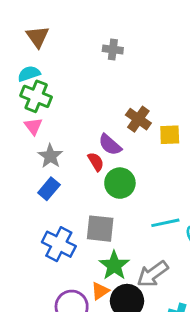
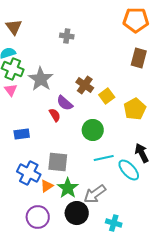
yellow square: (170, 135) -> (107, 96), turned -35
gray star: (50, 156) -> (41, 79), moved, size x1.4
green circle: (120, 183) -> (93, 130), moved
blue rectangle: (49, 189) -> (22, 134), turned 42
orange triangle: (100, 291) -> (47, 186), moved

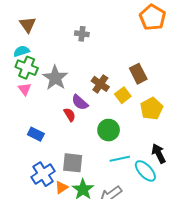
orange pentagon: (136, 20) -> (153, 17), turned 30
brown rectangle: (139, 58) -> (138, 74), moved, turned -42
blue rectangle: (22, 134) -> (36, 134), turned 35
blue cross: (29, 173) -> (43, 174), turned 30

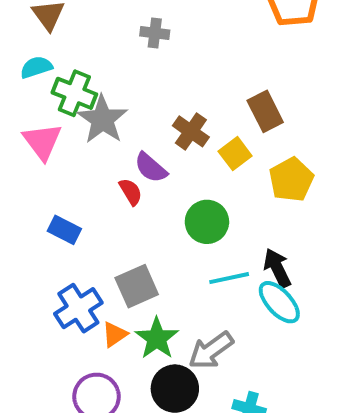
green cross: (27, 68) -> (74, 93), moved
pink triangle: (25, 89) -> (42, 142), size x1.5
black arrow: (159, 154) -> (277, 268), moved
gray square: (73, 163) -> (137, 286), turned -30

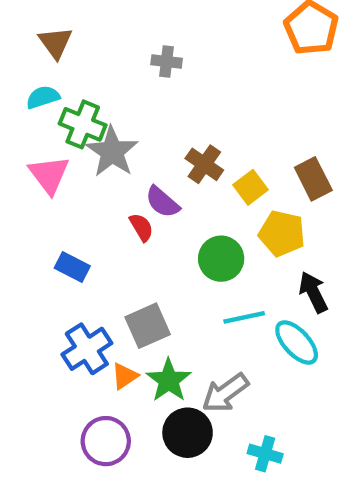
brown rectangle: (265, 111) -> (313, 179), moved
yellow pentagon: (291, 180) -> (282, 233), moved, turned -30
black arrow: (277, 268) -> (313, 292), moved

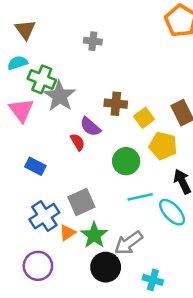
brown cross: (204, 164) -> (116, 104), turned -30
purple circle: (106, 441) -> (38, 266), moved

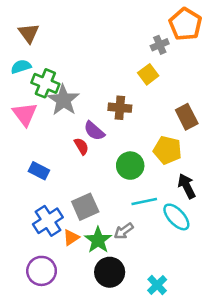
gray cross: (93, 41) -> (160, 45), moved, turned -30
yellow square: (144, 118) -> (148, 74), moved
gray arrow: (129, 243) -> (124, 231), moved, size x0.7
cyan cross: (153, 280) -> (157, 285), turned 30

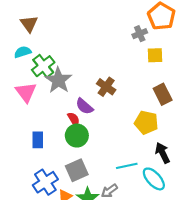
yellow square: (148, 74) -> (155, 55), moved, turned 35
green cross: (45, 83) -> (43, 66), turned 30
brown cross: (120, 108) -> (106, 87), turned 30
green circle: (130, 166) -> (77, 136), moved
blue rectangle: (39, 171) -> (38, 140), turned 63

